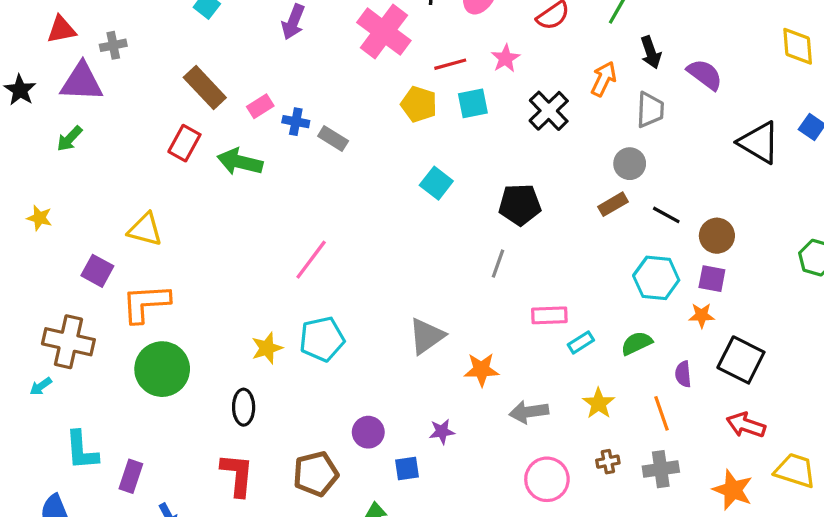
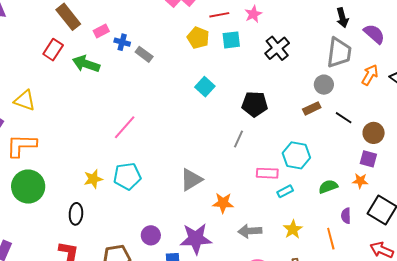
orange arrow: (604, 79) -> (370, 75), moved
gray trapezoid: (650, 110) -> (339, 53), size x1.4
cyan hexagon: (656, 278) -> (296, 155), moved
green semicircle: (637, 343) -> (328, 187), moved
purple star: (442, 432) -> (196, 239), size x2.0

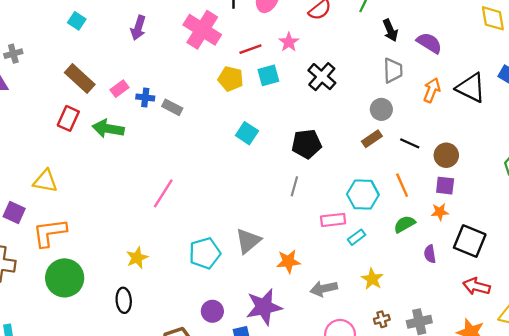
gray trapezoid: (339, 53) -> (393, 71), size x0.7
cyan pentagon: (127, 176) -> (205, 253), moved
orange line: (331, 239) -> (402, 185), moved

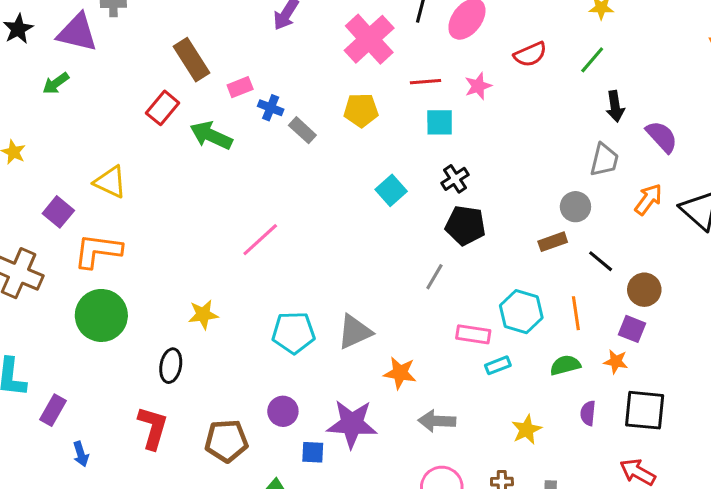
black cross: (322, 77) -> (455, 179), moved, size x0.7
yellow pentagon: (231, 79) -> (361, 110), moved, turned -30
black square: (470, 241) -> (645, 410), turned -32
yellow star: (372, 279) -> (527, 430), moved

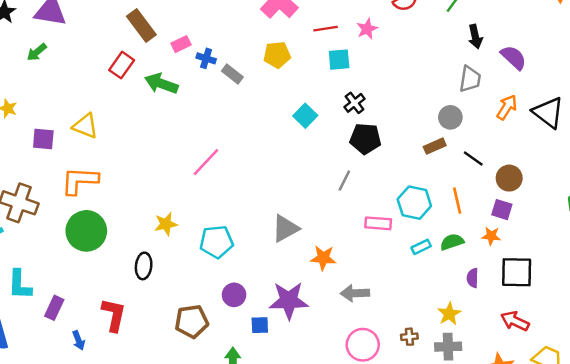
purple square: (58, 212) -> (43, 139), moved, turned -30
cyan pentagon: (293, 333) -> (216, 242), moved
cyan rectangle: (498, 365) -> (421, 247), moved
red L-shape: (153, 428) -> (114, 315), moved
yellow star: (527, 430) -> (449, 314), moved

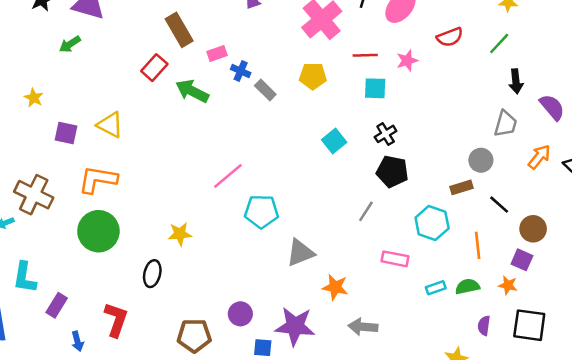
cyan hexagon: (414, 203) -> (432, 223), moved
cyan pentagon: (216, 242) -> (261, 211), moved

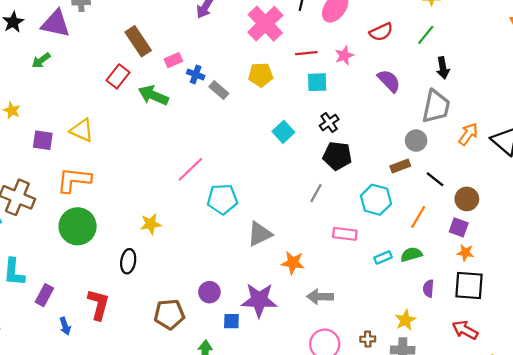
purple semicircle: (552, 107) -> (389, 81), moved
gray trapezoid: (505, 124) -> (436, 106), size x1.4
orange line: (478, 245) -> (418, 217), turned 40
orange star: (508, 285) -> (465, 253), moved

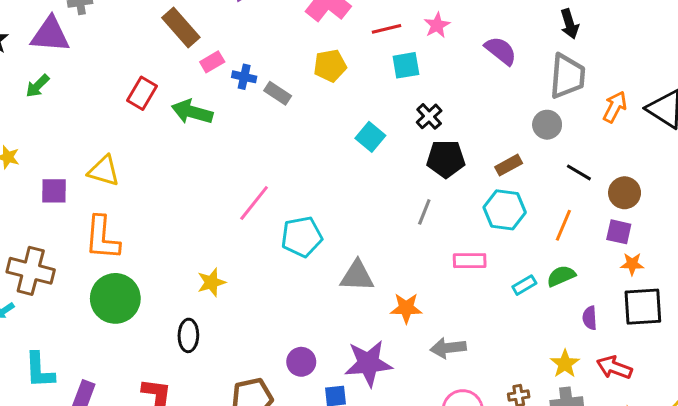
brown rectangle: (138, 41) -> (181, 27), moved
brown rectangle: (400, 166) -> (509, 165), moved
orange L-shape: (74, 180) -> (102, 238), turned -84
gray triangle: (260, 234) -> (357, 276), turned 36
red arrow: (465, 330) -> (614, 367), moved

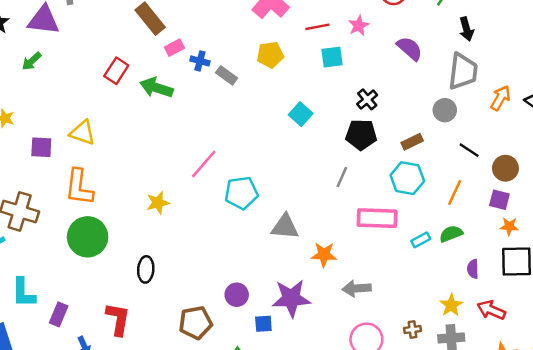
black cross: (429, 116) -> (367, 99), moved
pink rectangle: (470, 261) -> (377, 218), size x1.5
yellow star: (211, 282) -> (158, 203), moved

